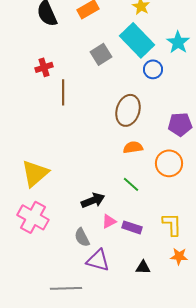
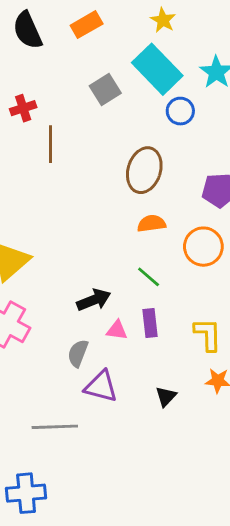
pink triangle: (109, 221) -> (117, 330), turned 35
purple rectangle: (132, 227) -> (150, 323), moved, turned 66
gray semicircle: (82, 237) -> (78, 353), turned 48
black triangle: (143, 267) -> (166, 397), turned -49

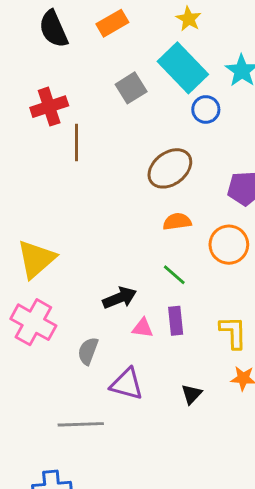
red cross: (23, 108) -> (49, 107), size x1.4
brown ellipse: (144, 170) -> (170, 168), turned 36
gray semicircle: (78, 353) -> (88, 351), moved

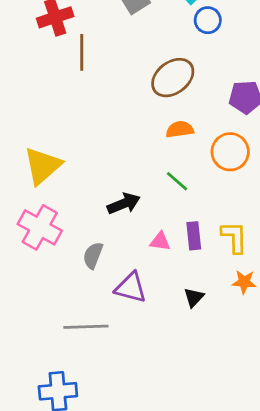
purple rectangle: (176, 321) -> (194, 236), moved
pink triangle: (143, 328) -> (160, 241), moved

